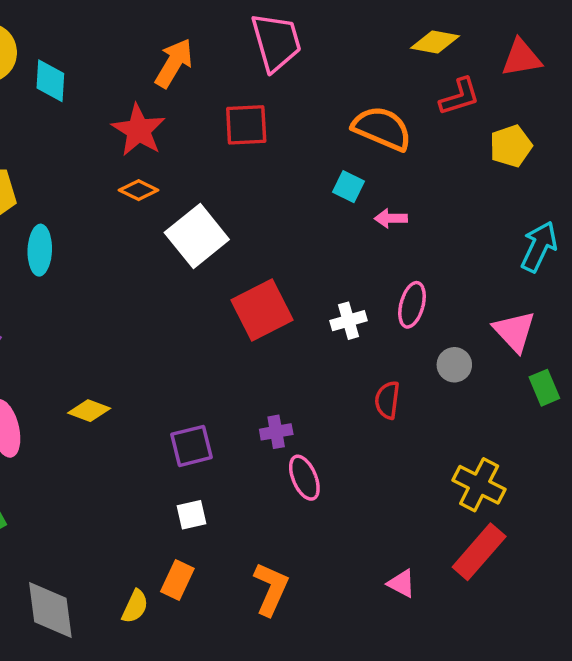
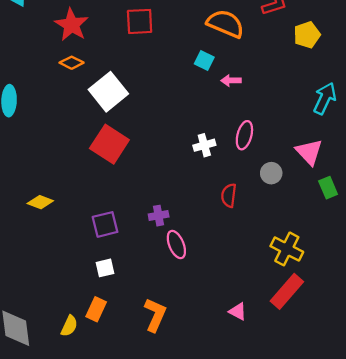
red square: (262, 310) -> (109, 144), moved, turned -30

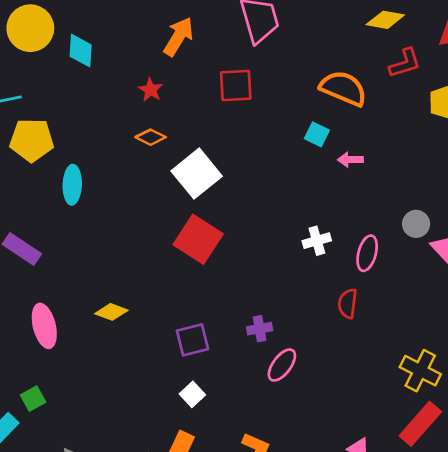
red star: (72, 25) -> (151, 90), size x0.6
pink ellipse: (244, 135) -> (367, 253), moved
gray circle: (271, 173) -> (416, 224), moved
pink ellipse: (176, 245) -> (282, 365), turned 60
white square: (105, 268) -> (192, 394), turned -30

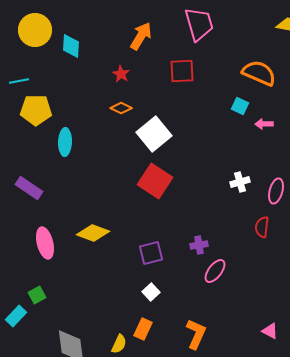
yellow diamond: (111, 312) -> (93, 233), size x1.4

